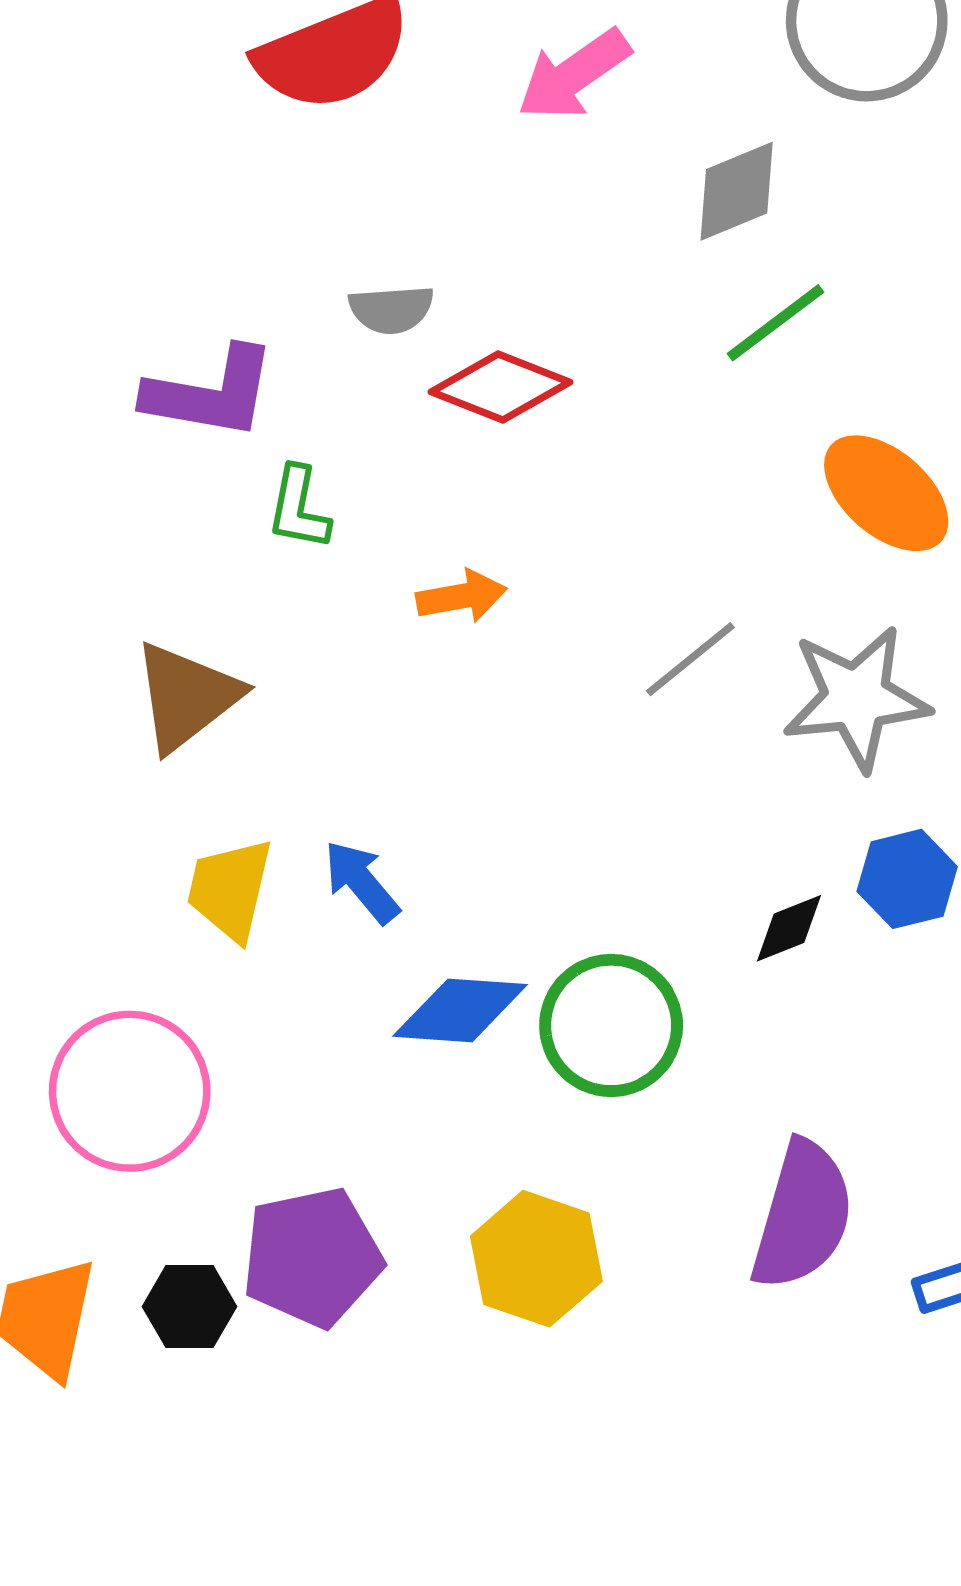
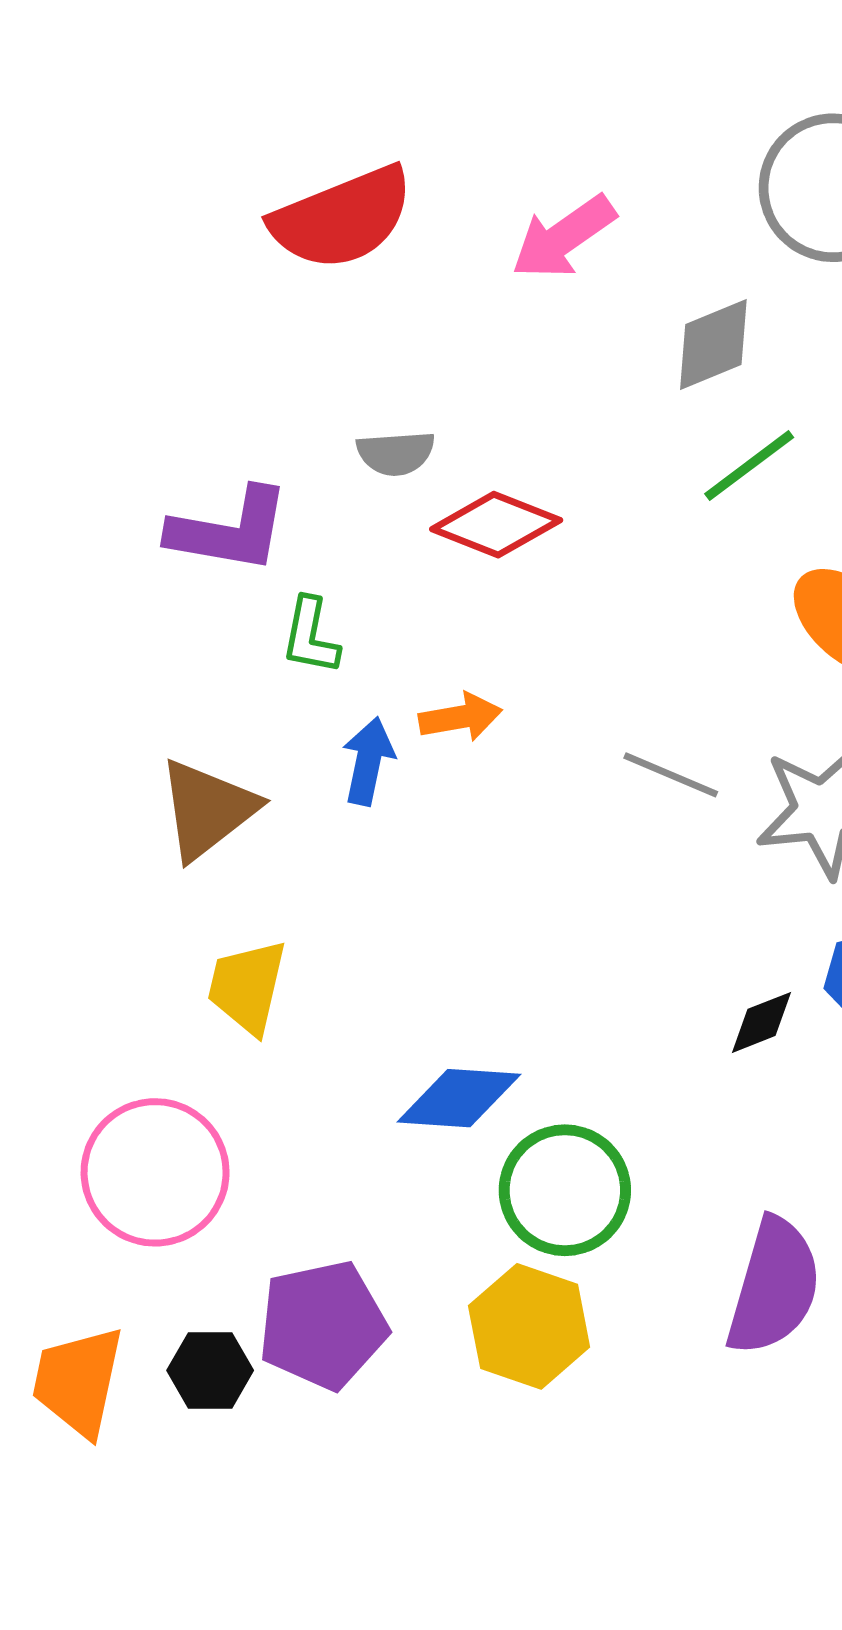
gray line: (690, 659) -> (671, 775), turned 62
blue arrow: (361, 882) -> (368, 761), moved, turned 52
green circle: (611, 1025) -> (565, 1190), moved

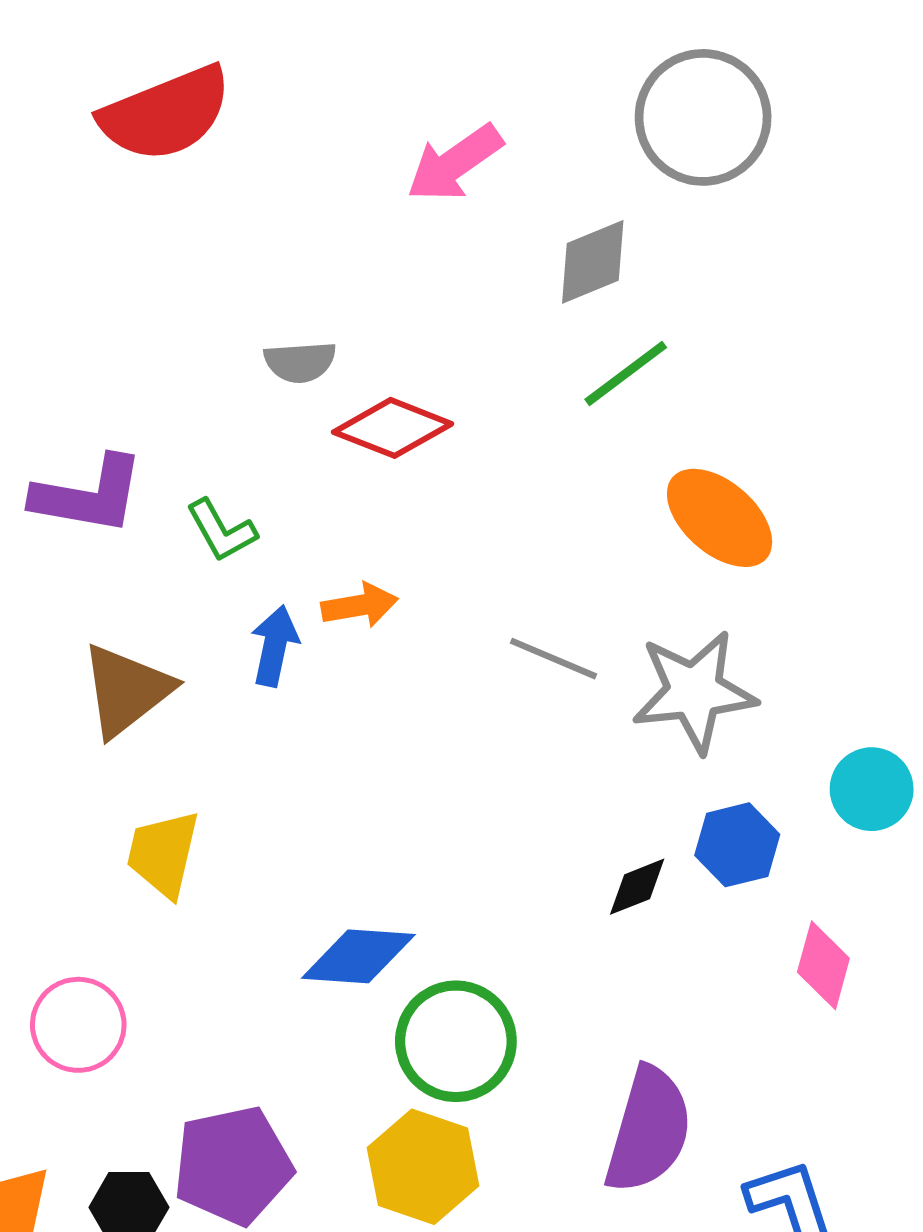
red semicircle: (342, 218) -> (166, 114), moved
purple L-shape: (229, 530) -> (88, 495), moved
green L-shape: (310, 636) -> (221, 531), turned -40
pink circle: (155, 1172) -> (78, 1025), size x0.7

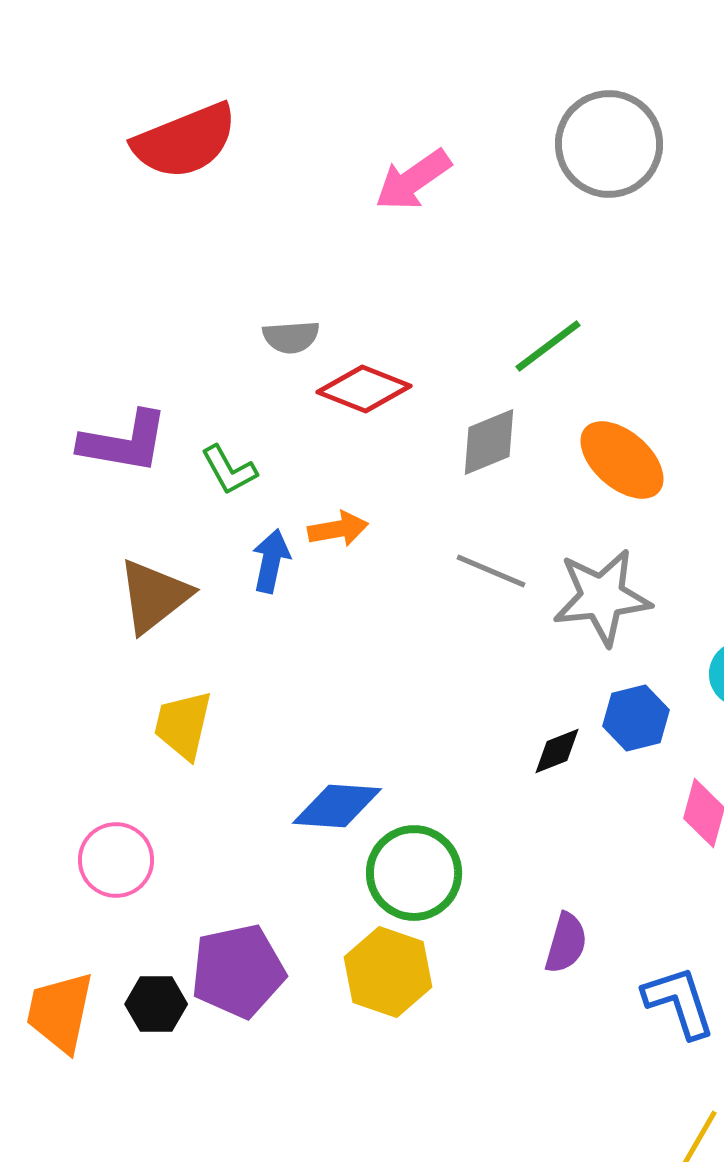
gray diamond: (593, 262) -> (489, 442), moved
purple semicircle: (649, 1130) -> (566, 943), size x0.6

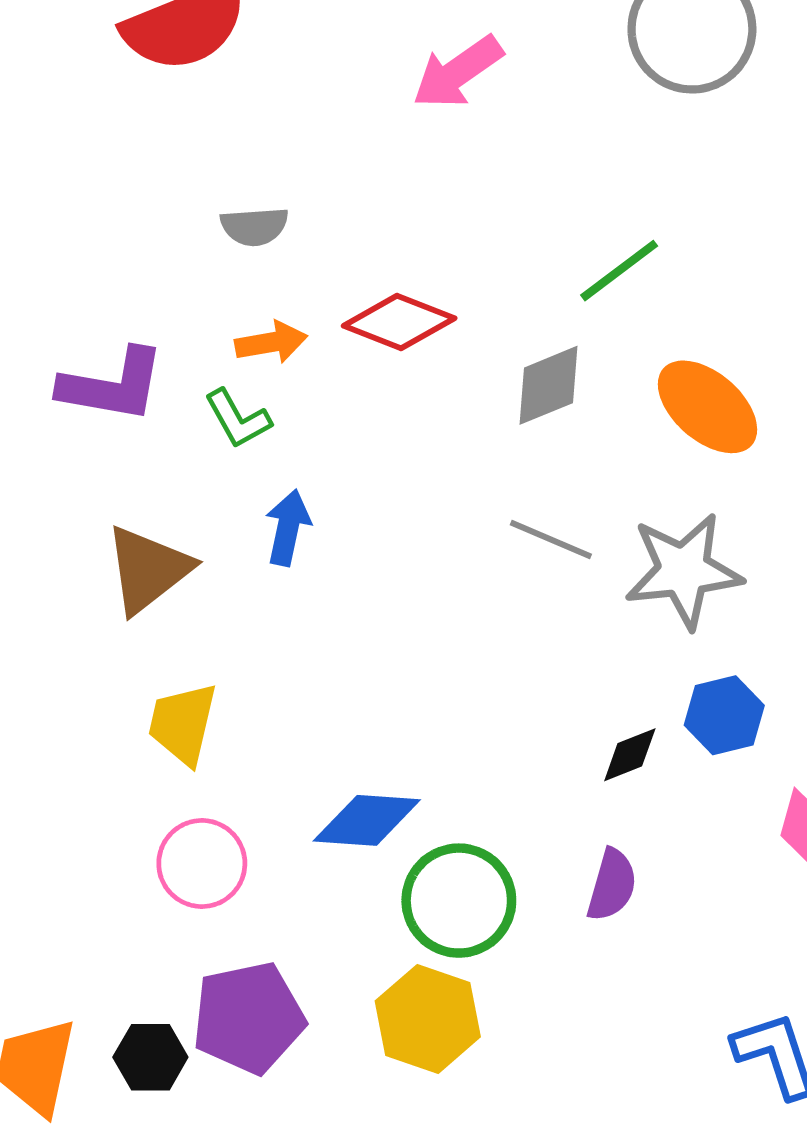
gray semicircle: (291, 337) -> (254, 226), moved
orange arrow: (338, 529) -> (271, 342), moved
pink circle: (116, 860) -> (202, 864), moved
purple semicircle: (566, 943) -> (612, 885), moved

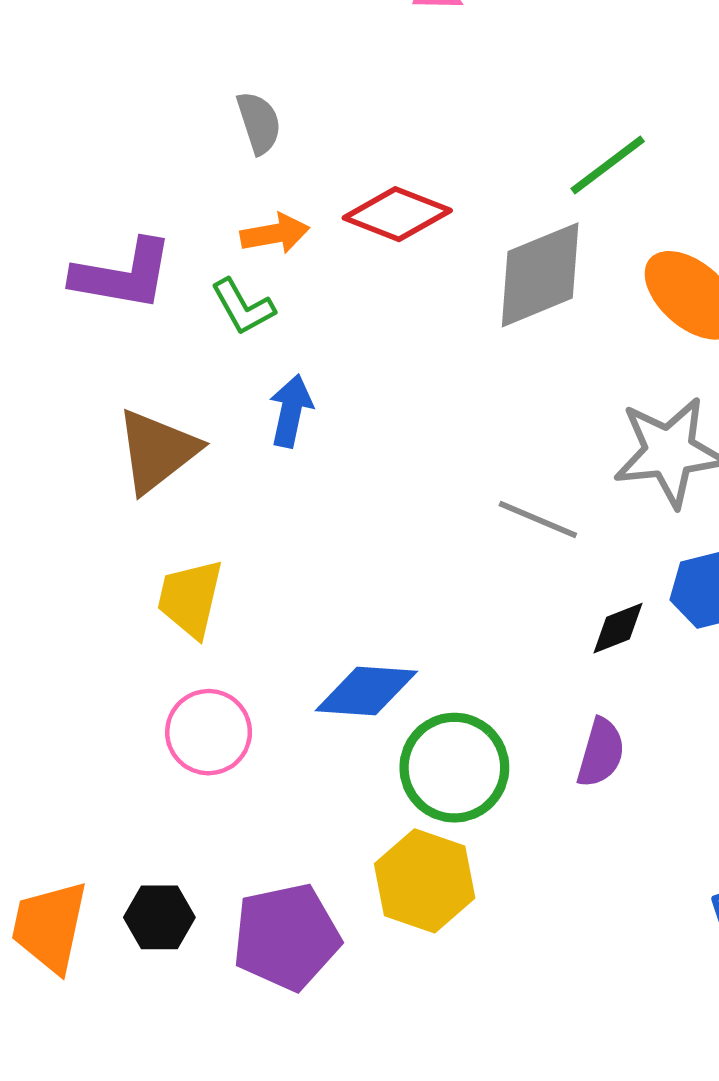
gray semicircle: (254, 226) -> (259, 123), turned -104
gray diamond: (549, 385) -> (540, 275), size x1.4
gray line: (551, 540) -> (538, 519), moved
purple pentagon: (248, 1018) -> (286, 937), moved

